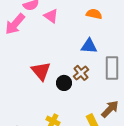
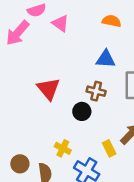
brown cross: (81, 73) -> (96, 91), turned -35
black circle: (64, 83) -> (82, 111), moved

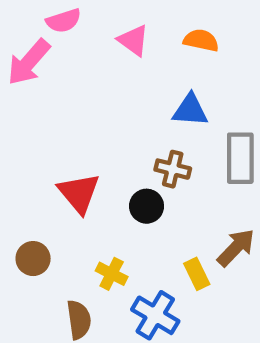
pink triangle: (60, 23) -> (133, 40), moved
red triangle: (49, 89) -> (79, 193), moved
brown circle: (20, 164) -> (33, 259), moved

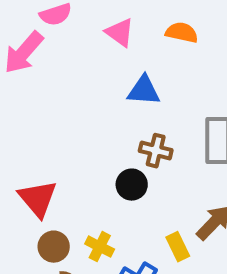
blue triangle: (190, 110) -> (144, 90), moved
red triangle: (79, 193) -> (38, 199), moved
brown circle: (33, 259) -> (54, 247), moved

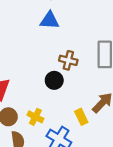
blue triangle: (144, 90) -> (49, 20), moved

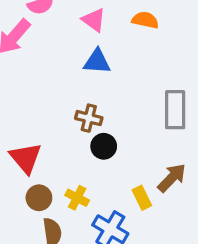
brown cross: (68, 60) -> (89, 118), moved

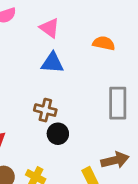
orange semicircle: (145, 20) -> (104, 43), moved
brown arrow: (172, 178) -> (115, 160), turned 32

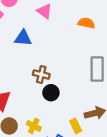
blue triangle: (52, 63) -> (23, 38), moved

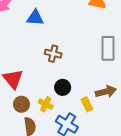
black circle: (51, 93) -> (63, 87), moved

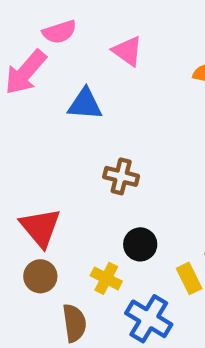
brown circle: (21, 104) -> (40, 276), moved

